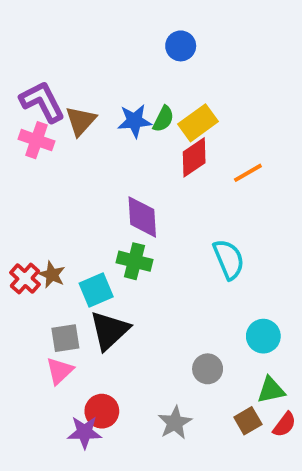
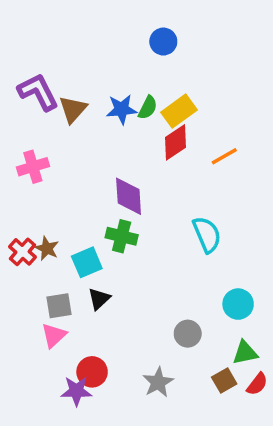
pink cross: (37, 140) -> (33, 167), moved, turned -36
black triangle: (110, 330) -> (99, 299), size x0.6

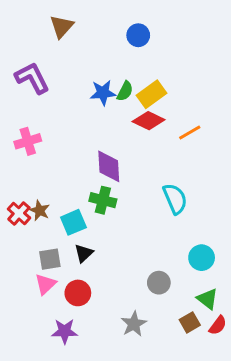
brown triangle: (73, 109) -> (62, 26), moved
red diamond: (175, 142) -> (149, 121), turned 60
green triangle: (245, 353) -> (207, 299), turned 50
red circle: (92, 372) -> (78, 293), moved

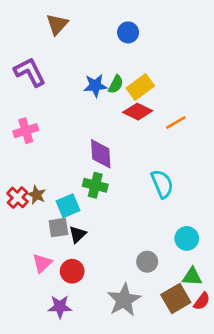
gray square: (50, 259) -> (58, 228), moved
green triangle: (207, 299) -> (192, 277), turned -35
brown square: (190, 322) -> (176, 298), size x1.5
gray star: (134, 324) -> (124, 300), size x1.4

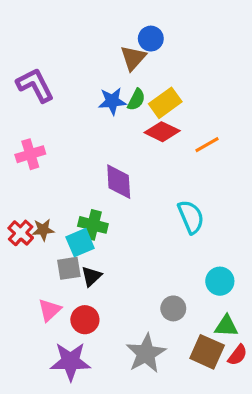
brown triangle: (57, 24) -> (133, 58), moved
green cross: (95, 185) -> (93, 225), moved
brown star: (37, 195) -> (43, 230), turned -30
brown square: (176, 298) -> (207, 352), turned -36
purple star: (60, 307) -> (70, 361), size x1.4

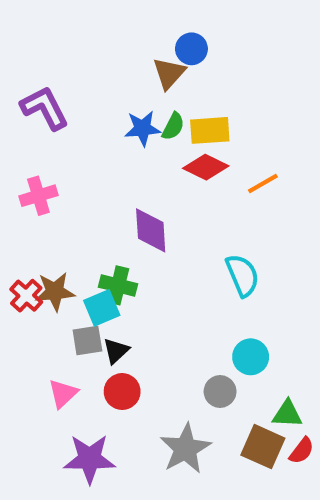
yellow rectangle: (165, 103) -> (210, 130), turned 32
brown star: (43, 230) -> (55, 292), size x1.4
cyan circle: (220, 281) -> (251, 357), moved
red circle: (85, 320) -> (122, 392), moved

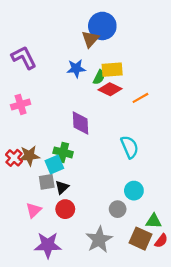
blue circle: (191, 49) -> (102, 26), size x1.6
green semicircle: (173, 126) -> (99, 77), moved

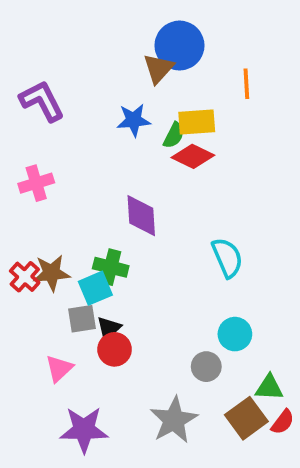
orange line: (140, 98) -> (246, 84), moved, turned -63
red circle: (65, 209) -> (115, 349), moved
brown square: (140, 239) -> (246, 418), turned 30

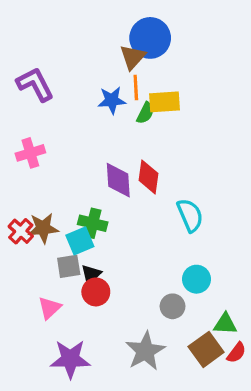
orange line: (246, 84) -> (136, 87), moved
red diamond: (193, 156) -> (149, 177), moved, turned 72

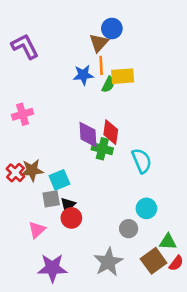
blue circle: (150, 38) -> (112, 28), size x0.7
purple L-shape: (35, 84) -> (25, 46), moved
green cross: (93, 223) -> (102, 149), moved

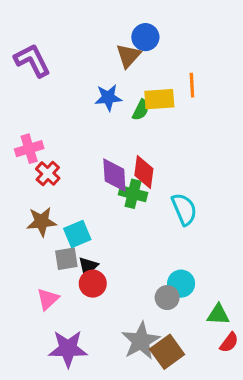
orange line: (101, 65) -> (192, 85), moved
red cross: (15, 173) -> (48, 174), moved
cyan circle: (146, 208) -> (181, 284), moved
brown square: (154, 261) -> (167, 352), moved

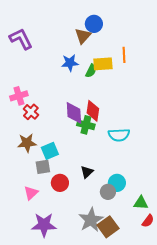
cyan semicircle: (184, 209) -> (119, 135), turned 110
black triangle: (88, 267) -> (87, 172), moved

